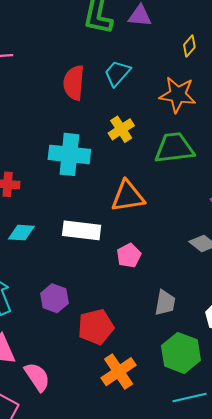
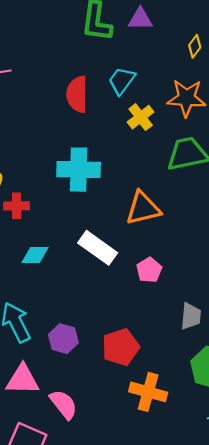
yellow cross: (121, 129) -> (141, 117), moved
white rectangle: (82, 230) -> (98, 248), turned 33
purple hexagon: (54, 298) -> (63, 339), moved
orange cross: (119, 372) -> (148, 392), turned -36

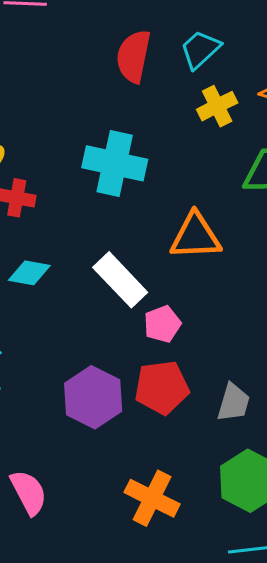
pink pentagon: (149, 270) -> (162, 324), moved
purple hexagon: (63, 339) -> (93, 397), moved, size x1.4
red pentagon: (121, 347) -> (162, 387), moved

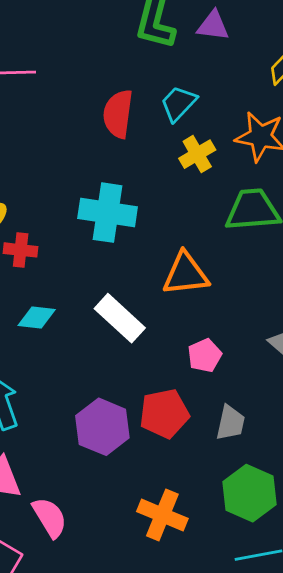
pink pentagon: (162, 324) -> (205, 355), moved

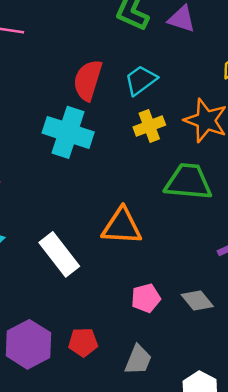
cyan cross: (108, 213) -> (68, 132), moved
pink pentagon: (205, 355) -> (146, 298), moved
red pentagon: (164, 414) -> (83, 342), size x0.7

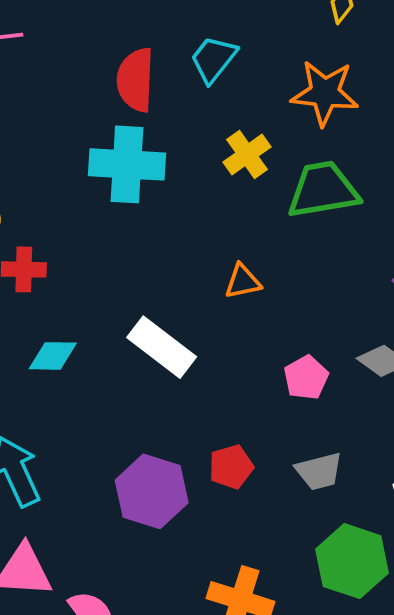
yellow cross: (149, 126) -> (247, 155), moved
orange triangle: (122, 226) -> (243, 281), size x0.6
gray trapezoid: (138, 360) -> (319, 471), turned 68

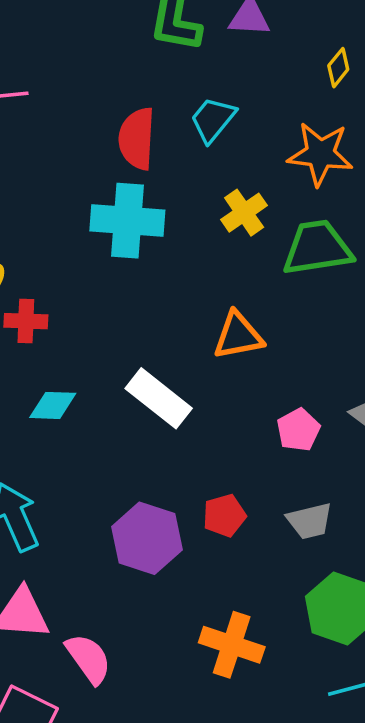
orange triangle: (243, 281) -> (238, 336), size x1.4

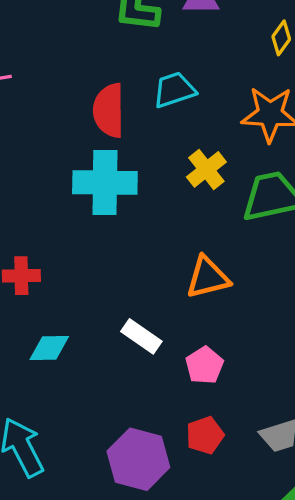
cyan trapezoid: (213, 120) -> (174, 90), turned 36
white rectangle: (159, 398) -> (141, 336), size x0.7
pink pentagon: (298, 430) -> (204, 365), moved

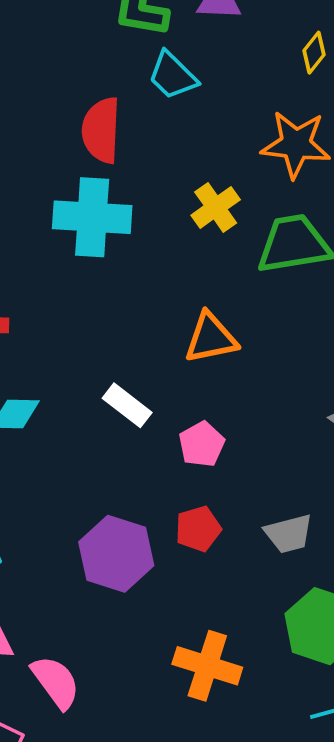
cyan trapezoid: (174, 90) -> (173, 76), moved, turned -120

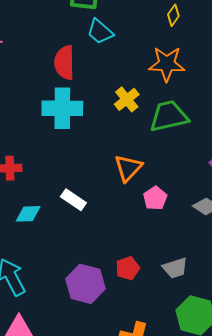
orange triangle: (211, 338) -> (128, 168), turned -32
white rectangle: (127, 405) -> (73, 200), moved
pink pentagon: (202, 444) -> (155, 198), moved

